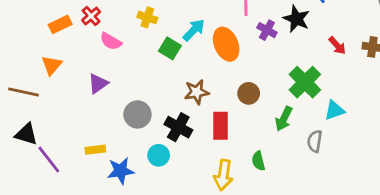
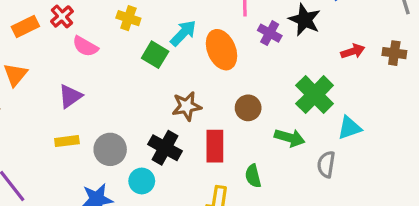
red arrow: (337, 46) -> (353, 51), turned -66
gray circle: (137, 114) -> (110, 149), moved
green arrow: (284, 119) -> (290, 138), turned -100
yellow rectangle: (95, 150) -> (67, 141), moved
green semicircle: (258, 161) -> (253, 176), moved

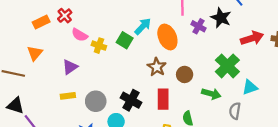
yellow cross: (128, 18) -> (99, 46), moved
red arrow: (353, 51) -> (252, 38), size x1.5
brown star: (187, 106) -> (157, 67), moved, turned -30

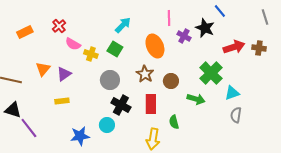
orange rectangle: (41, 22) -> (25, 32), moved
cyan arrow: (143, 26) -> (123, 25), moved
orange triangle: (35, 53) -> (43, 69), moved
gray circle: (96, 101) -> (110, 80), moved
gray semicircle: (235, 111) -> (236, 115), moved

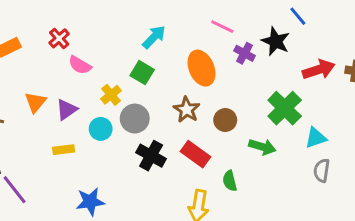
pink line: (169, 18) -> (222, 27), turned -63
yellow cross: (91, 54) -> (111, 95), moved, turned 32
red rectangle: (151, 104) -> (196, 154), turned -54
cyan circle: (107, 125) -> (101, 129), moved

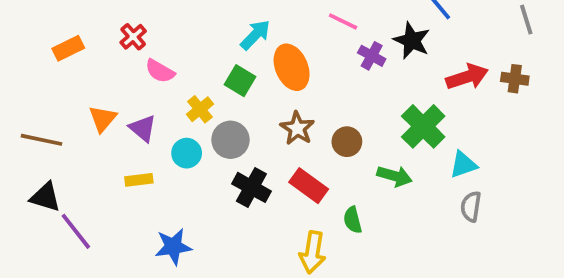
orange ellipse: (201, 68) -> (292, 67), moved
purple triangle: (67, 110) -> (143, 128), turned -45

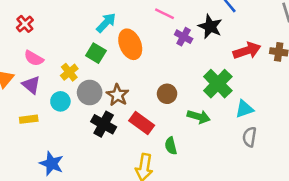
pink semicircle: (160, 71) -> (34, 58), moved
brown star: (297, 128) -> (118, 95), moved
blue star: (173, 247) -> (52, 164), turned 30

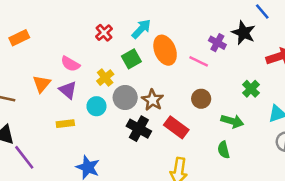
pink line: (164, 14) -> (199, 61), moved
red cross: (25, 24) -> (104, 33), moved
green square: (96, 53) -> (131, 59), turned 30
green cross: (218, 84) -> (251, 89), size x0.6
green semicircle: (171, 146) -> (224, 150), moved

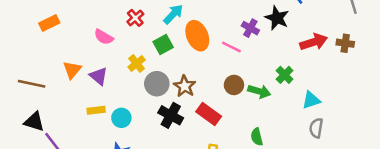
pink semicircle: (70, 64) -> (104, 37), moved
cyan circle: (96, 106) -> (121, 118), moved
green arrow: (232, 121) -> (259, 91), moved

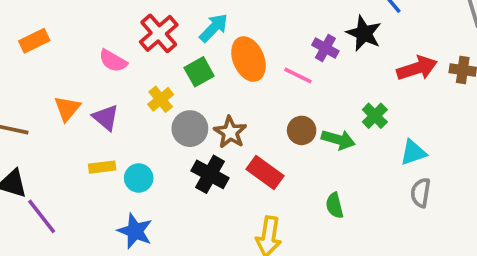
red cross: (135, 18) -> (159, 33), size x1.5

